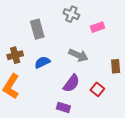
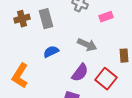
brown cross: (15, 55) -> (22, 19), moved
red square: (97, 89) -> (106, 79), size x1.5

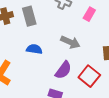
pink rectangle: (106, 17) -> (89, 14), turned -40
blue semicircle: (51, 52) -> (34, 49), turned 35

